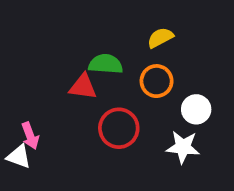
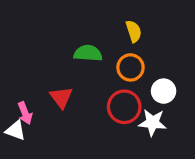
yellow semicircle: (160, 38) -> (134, 31), turned 100
red triangle: (83, 87) -> (61, 97), moved, turned 45
red circle: (119, 128) -> (124, 107), moved

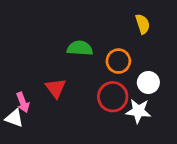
yellow semicircle: (134, 31) -> (143, 24), moved

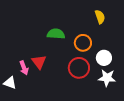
pink arrow: (23, 102) -> (24, 68), moved
white star: (138, 111) -> (107, 78), moved

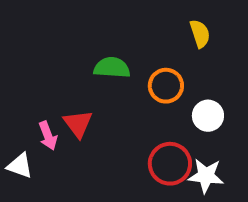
red circle: (79, 68) -> (170, 164), moved
white star: (107, 78) -> (206, 176), moved

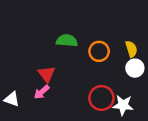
yellow semicircle: (200, 34) -> (131, 49), moved
white circle: (208, 116) -> (135, 68), moved
pink arrow: (48, 136) -> (42, 92), moved, turned 70

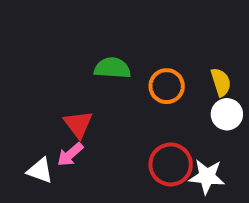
white triangle: (12, 99) -> (40, 171), moved

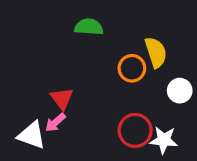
green semicircle: (112, 68) -> (89, 27), moved
yellow semicircle: (221, 82) -> (156, 52), moved, size x1.4
white triangle: (40, 171) -> (32, 135), size x1.4

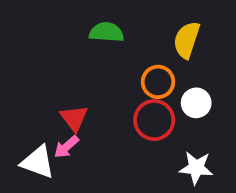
yellow semicircle: (156, 52) -> (187, 40), moved, turned -144
white circle: (180, 91) -> (196, 103), moved
red circle: (135, 130) -> (154, 120), moved

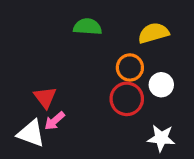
yellow semicircle: (187, 40) -> (153, 33), turned 56
red triangle: (74, 118) -> (45, 97), moved

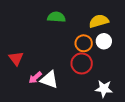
white circle: (161, 85) -> (104, 41), moved
red triangle: (45, 97) -> (16, 58), moved
white triangle: (31, 133) -> (49, 80), moved

